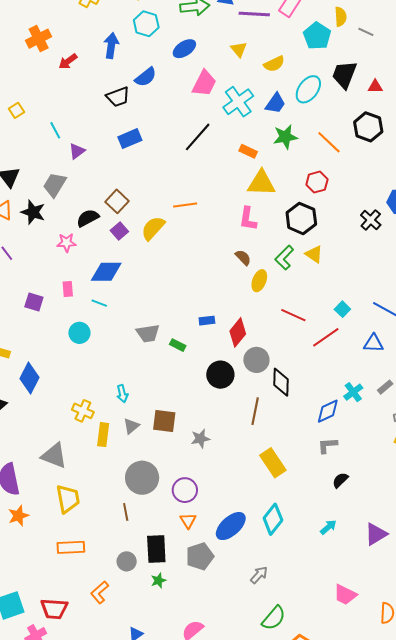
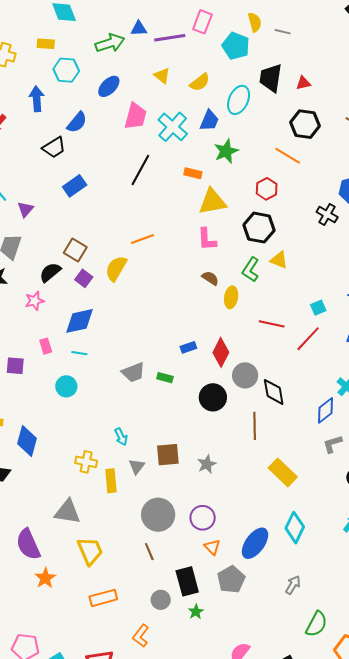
orange line: (329, 142) -> (288, 156), moved
cyan square: (342, 309) -> (318, 308), turned 35

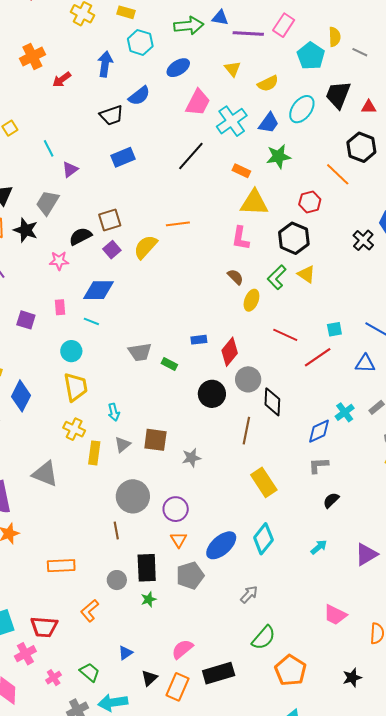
brown square: (75, 250) -> (110, 220), turned 30
yellow trapezoid: (90, 551) -> (76, 387), moved

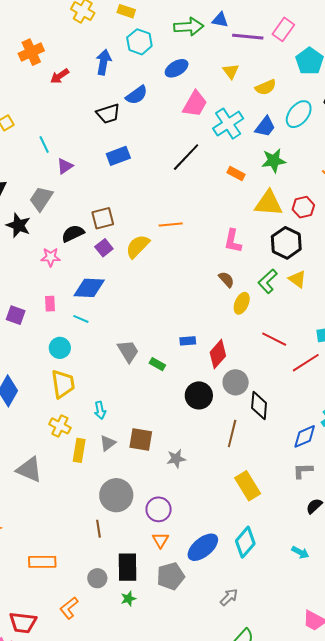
yellow triangle: (254, 203) -> (269, 203), moved
gray trapezoid: (140, 352) -> (128, 351), turned -115
cyan arrow: (319, 547) -> (300, 552), turned 66

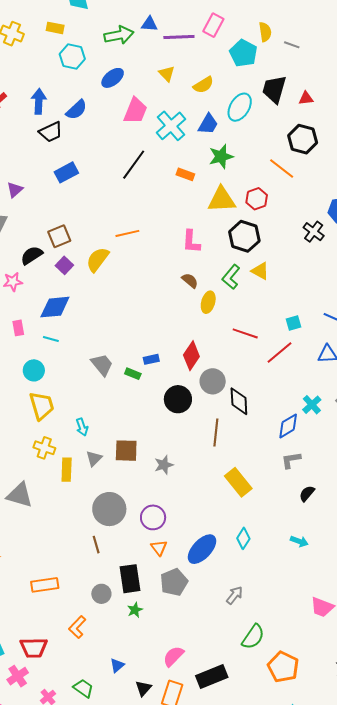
blue arrow: (104, 62) -> (39, 101), moved
blue rectangle: (188, 341) -> (151, 359), moved
cyan diamond: (245, 542) -> (243, 538), size x0.7

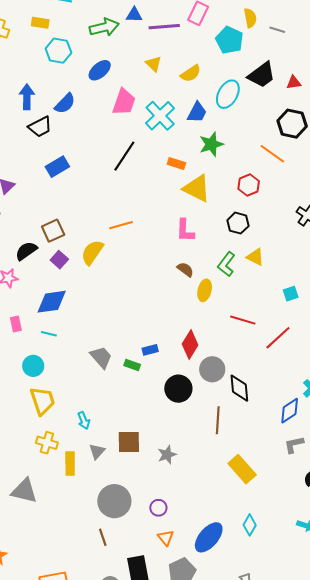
black trapezoid: (274, 89) -> (262, 75), turned -140
yellow triangle: (222, 200) -> (197, 188), moved, turned 32
black hexagon: (244, 236) -> (238, 223), size x0.7
cyan square: (294, 323) -> (291, 294), moved
purple circle: (153, 517) -> (158, 508), size x0.7

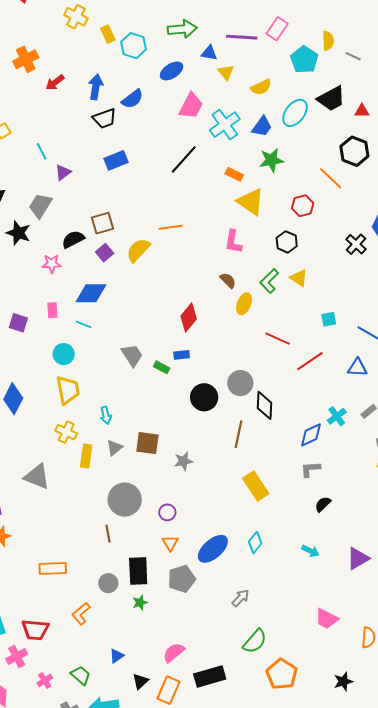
blue triangle: (134, 15) -> (209, 53), moved
yellow rectangle: (40, 23) -> (108, 34), moved, turned 48
red diamond: (190, 344) -> (189, 317), moved

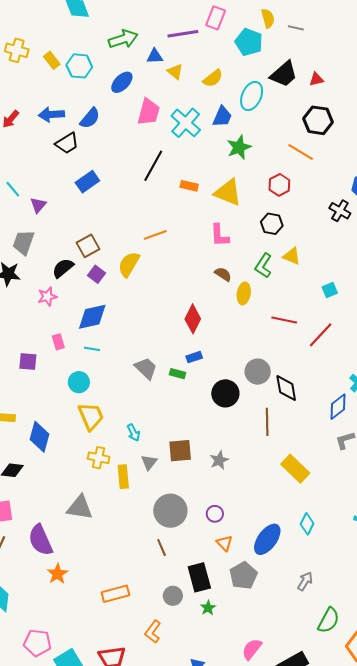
blue arrow: (96, 87) -> (51, 115), turned -90
orange rectangle: (234, 174) -> (189, 186), moved

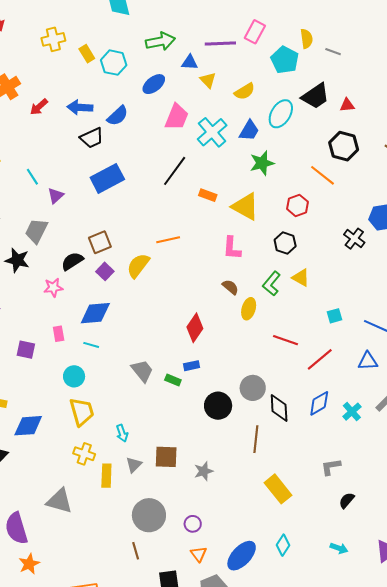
yellow cross: (17, 50) -> (53, 39), turned -35
blue rectangle: (87, 182) -> (107, 178), size x1.4
blue diamond: (338, 407) -> (319, 403), moved
blue diamond: (39, 437) -> (28, 426), turned 64

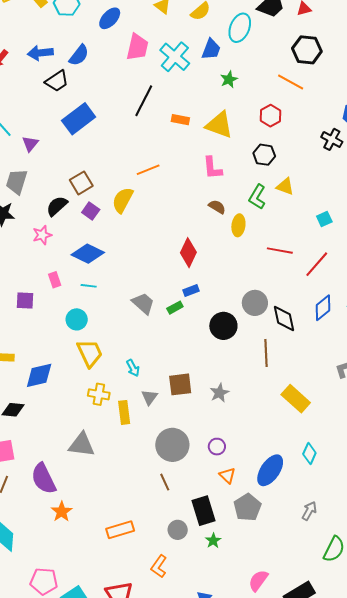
green star: (262, 163) -> (229, 79), size x0.7
blue diamond: (95, 313) -> (88, 254), turned 40
green rectangle: (173, 380) -> (175, 308), turned -42

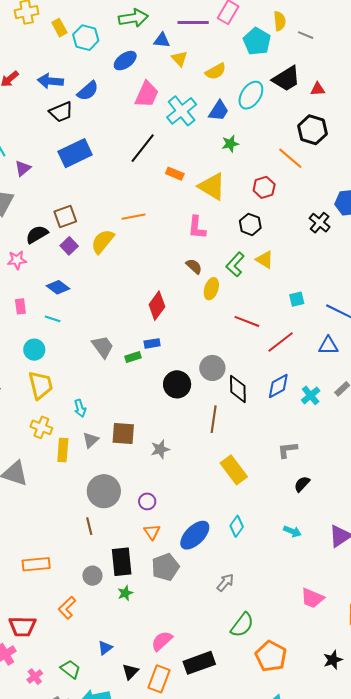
blue diamond: (88, 254) -> (58, 287), size x0.7

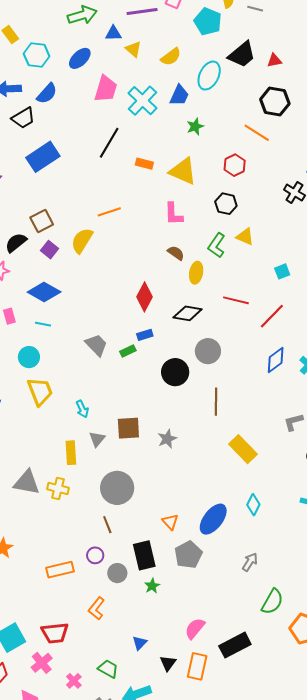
cyan hexagon: (86, 38) -> (37, 55), moved
blue diamond: (58, 287) -> (44, 292), size x1.4
black diamond: (238, 389) -> (188, 313), moved, turned -72
yellow cross: (41, 427) -> (58, 489), moved
purple circle: (147, 501) -> (95, 555), moved

